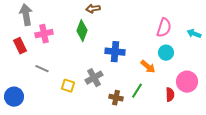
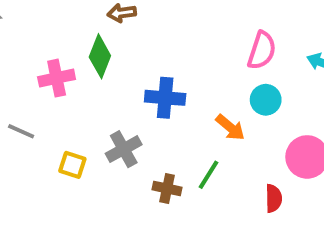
pink cross: (44, 34) -> (57, 78), moved
red semicircle: (170, 95) -> (274, 198), moved

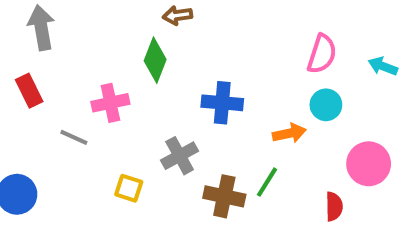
pink cross: (57, 78) -> (110, 103), moved
orange arrow: (230, 127) -> (289, 133), turned -52
yellow square: (72, 165) -> (129, 188), moved
brown cross: (167, 189) -> (224, 196), size x1.4

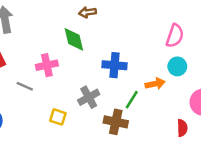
green diamond: (155, 60) -> (74, 39), turned -35
green line: (267, 182) -> (132, 100), moved

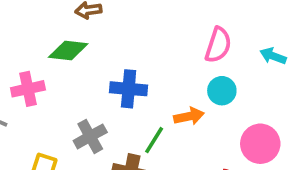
green diamond: (74, 39) -> (68, 50), turned -70

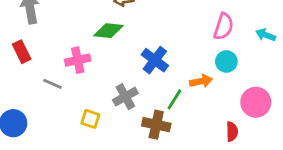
blue cross: (129, 89) -> (155, 60), turned 32

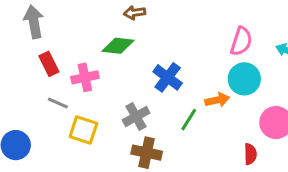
red rectangle: (22, 52) -> (49, 64), moved
cyan circle: (226, 61) -> (244, 79), size x1.4
yellow square: (90, 119) -> (83, 130), moved, size x1.4
brown cross: (156, 125) -> (147, 153), moved

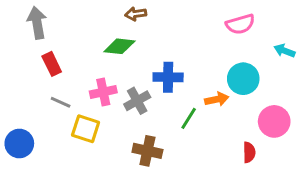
pink semicircle: (241, 41) -> (240, 24), moved, turned 56
pink cross: (85, 77) -> (103, 92), moved
blue cross: (168, 77) -> (168, 77), turned -36
gray cross: (136, 116) -> (137, 101), moved

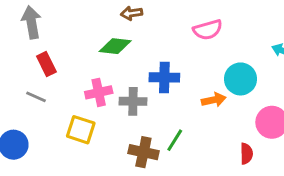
pink semicircle: (240, 24) -> (208, 30), moved
gray cross: (137, 101) -> (133, 101), turned 30
gray line: (61, 102) -> (36, 97), moved
green line: (189, 118) -> (175, 140), moved

